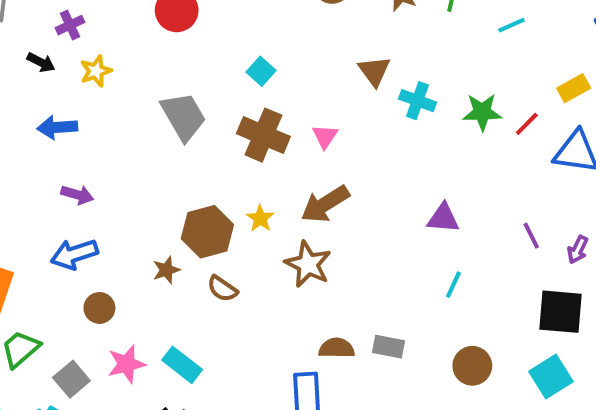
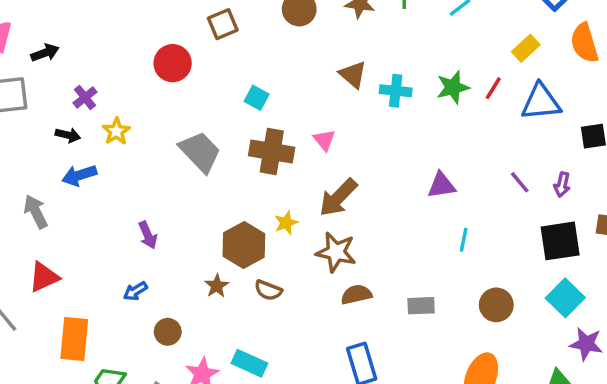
blue arrow: (57, 127) -> (79, 175), moved
purple arrow: (77, 195) -> (148, 235), moved, turned 64
yellow star: (260, 218) -> (286, 223), turned 30
blue arrow: (74, 254) -> (135, 291), size x0.6
brown semicircle: (337, 348) -> (356, 295), moved

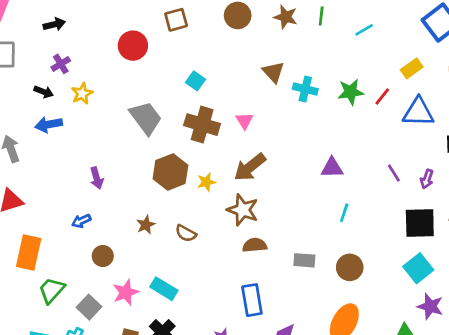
black arrow: (45, 53) -> (54, 24), moved
brown hexagon: (244, 245) -> (170, 172), moved
brown circle: (496, 305) -> (350, 267), moved

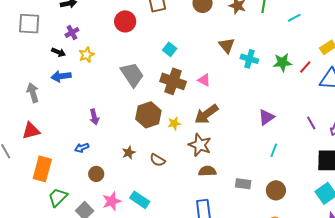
pink triangle: (244, 121) -> (204, 80), turned -32
purple triangle: (332, 168) -> (266, 117), turned -36

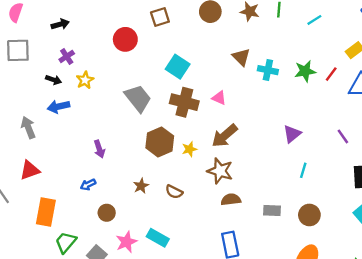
cyan square: (170, 49) -> (178, 67), size x1.5

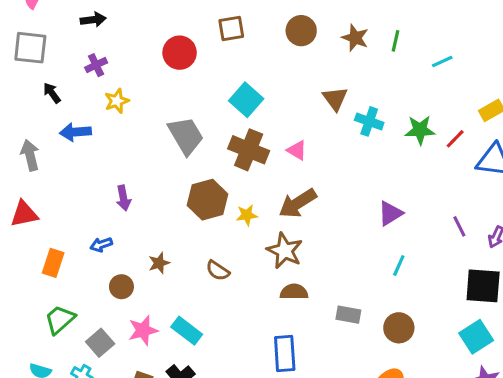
black arrow: (53, 80) -> (52, 93), moved, turned -152
brown star: (141, 186) -> (159, 263), moved
orange rectangle: (46, 212) -> (53, 263), moved, size x0.7

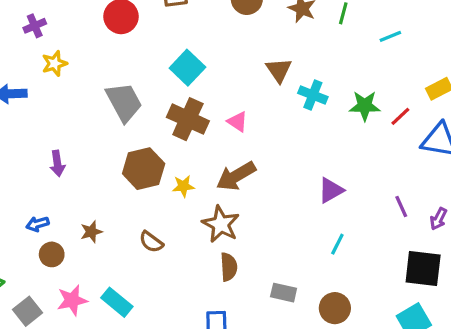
blue arrow: (101, 245) -> (38, 224), moved
brown semicircle: (294, 292) -> (229, 267), turned 84

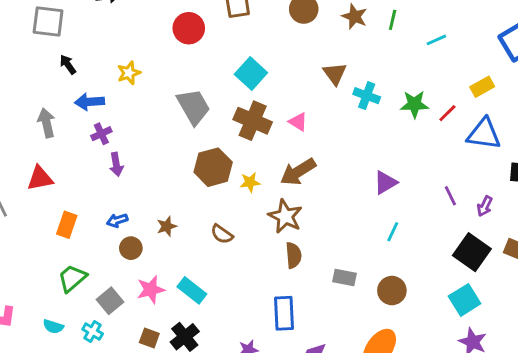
purple cross: (35, 26) -> (101, 134), moved
purple arrow: (57, 163) -> (116, 164), moved
black square: (423, 268) -> (472, 252), turned 30

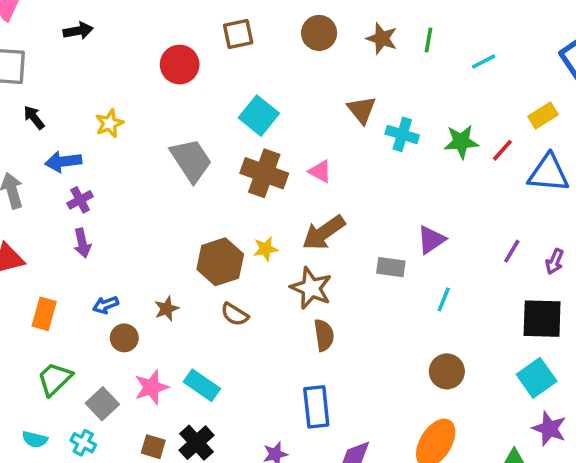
purple arrow: (116, 164) -> (82, 243), moved
brown hexagon: (213, 167) -> (220, 262), moved
purple line: (450, 196) -> (512, 251), turned 60
black square: (472, 252) -> (542, 319), turned -30
gray rectangle: (345, 277) -> (391, 267), moved

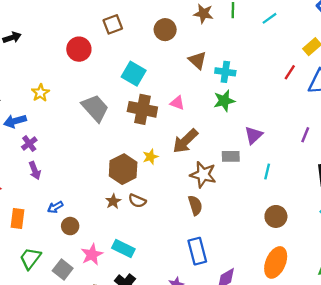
brown circle: (319, 33) -> (165, 30), moved
green star: (461, 142) -> (224, 101), moved
brown star: (311, 288) -> (203, 175), moved
brown star: (167, 309) -> (113, 201), moved

